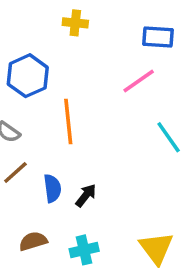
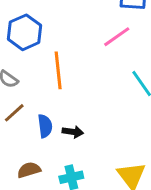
black arrow: (86, 195) -> (73, 132), turned 60

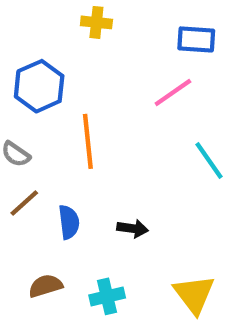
black arrow: (73, 132) -> (133, 228), moved

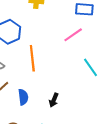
black arrow: (133, 228) -> (54, 100), turned 104

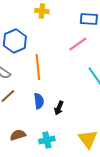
blue semicircle: (23, 97) -> (39, 101), moved

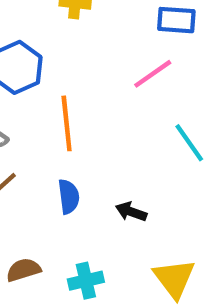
black arrow: (59, 108) -> (131, 212), moved, turned 88

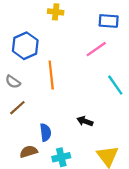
blue semicircle: (69, 197) -> (46, 132), moved

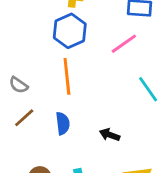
blue hexagon: (25, 46) -> (70, 31), moved
blue semicircle: (46, 132) -> (63, 123), moved

